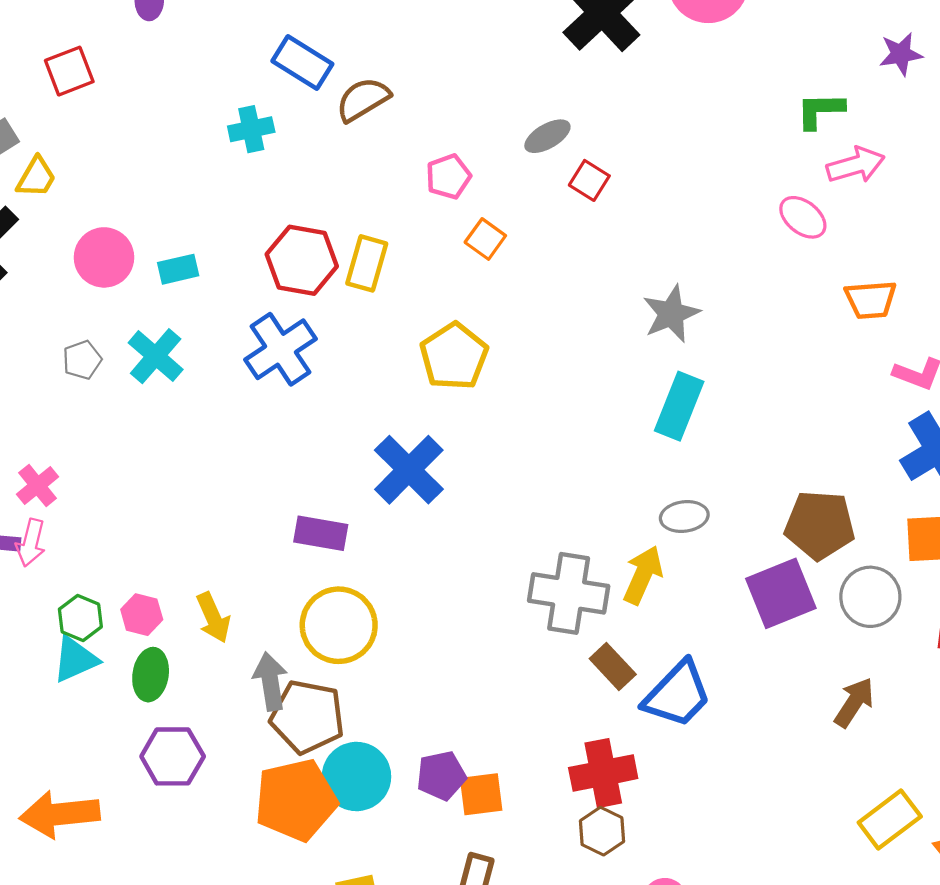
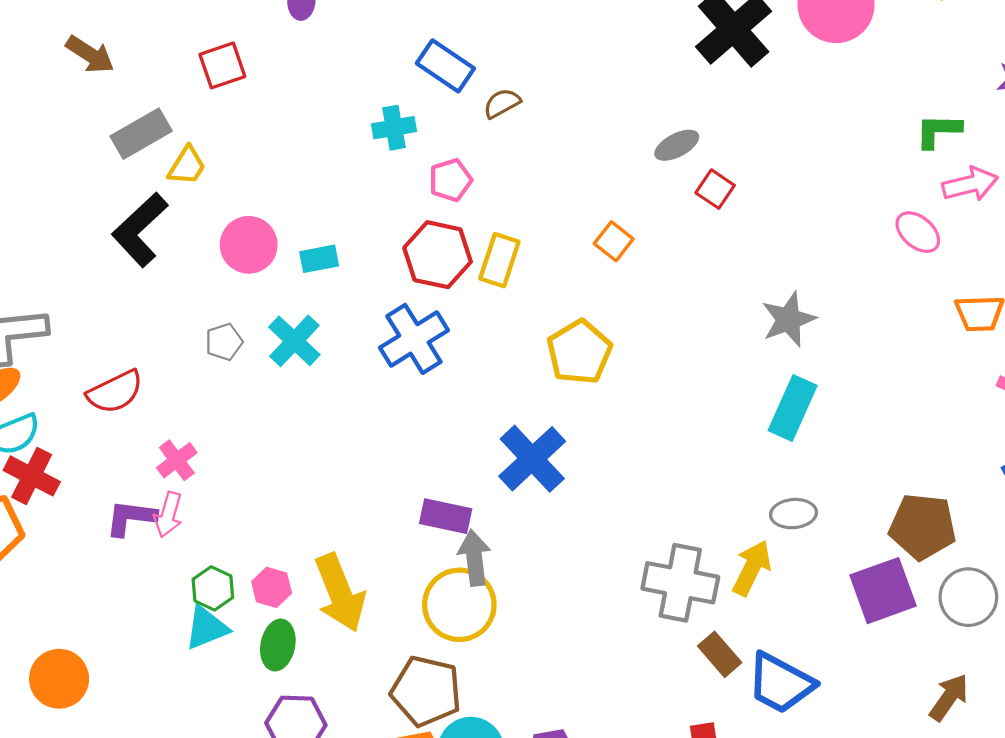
brown semicircle: (363, 99) -> (502, 103), size x0.7
pink pentagon: (448, 177) -> (450, 180), moved
yellow arrow: (213, 618) -> (340, 593), size x1.6
gray arrow: (270, 681) -> (474, 558), moved
blue trapezoid: (677, 694) -> (780, 683), turned 72

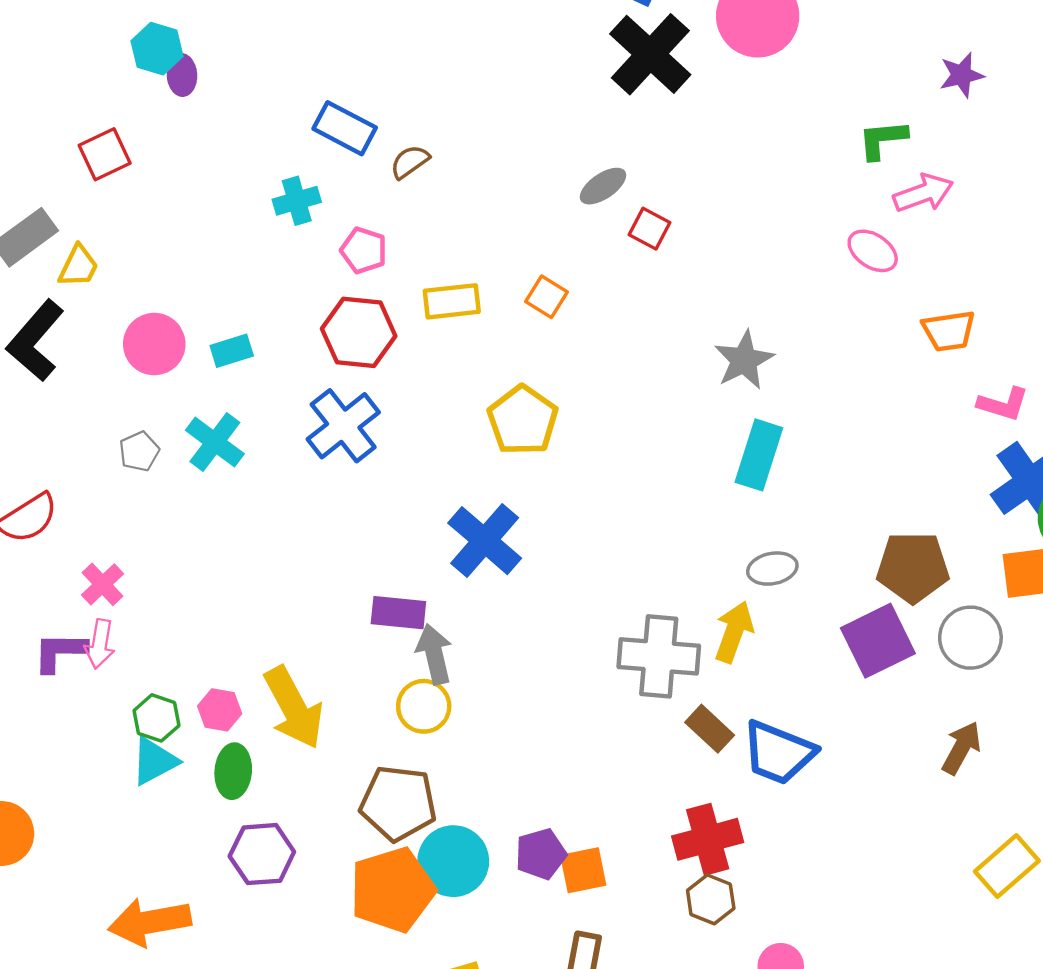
pink pentagon: (450, 180) -> (364, 250), turned -30
yellow rectangle: (499, 260) -> (452, 301), moved, turned 72
yellow circle: (459, 605) -> (424, 706), size x0.7

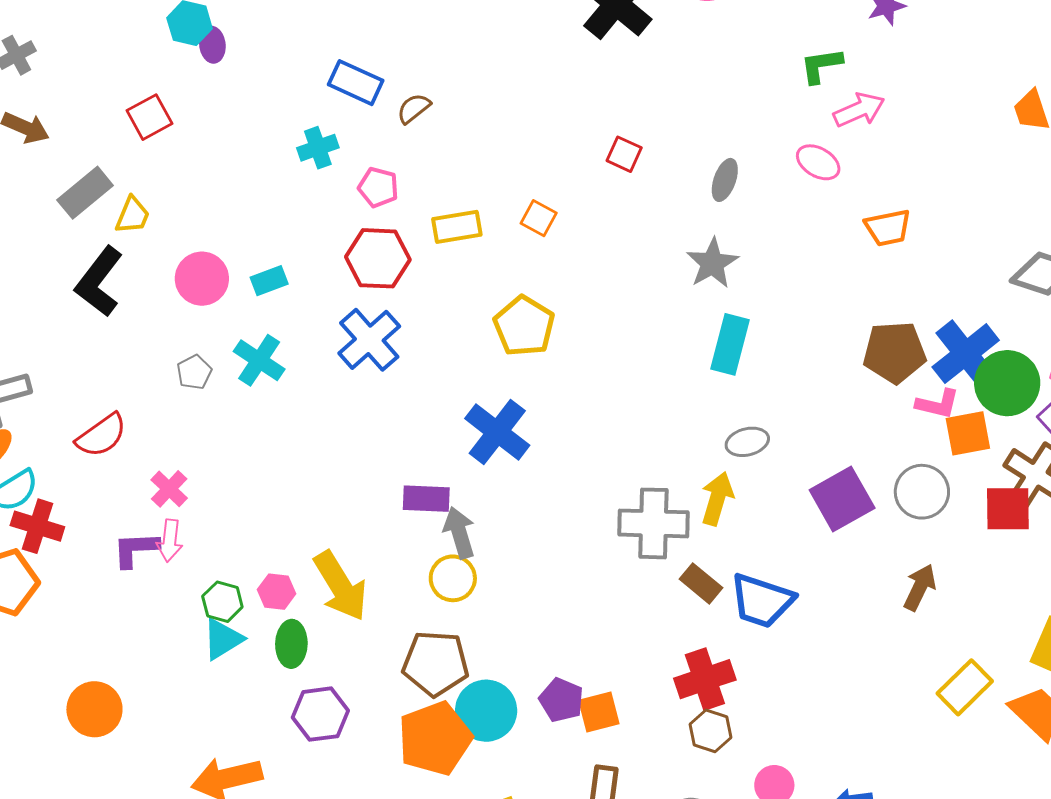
gray ellipse: (603, 186) -> (725, 180), moved, turned -33
pink L-shape: (1003, 404) -> (938, 404), moved
brown pentagon: (913, 567) -> (895, 352), moved
purple pentagon: (541, 854) -> (561, 700), turned -30

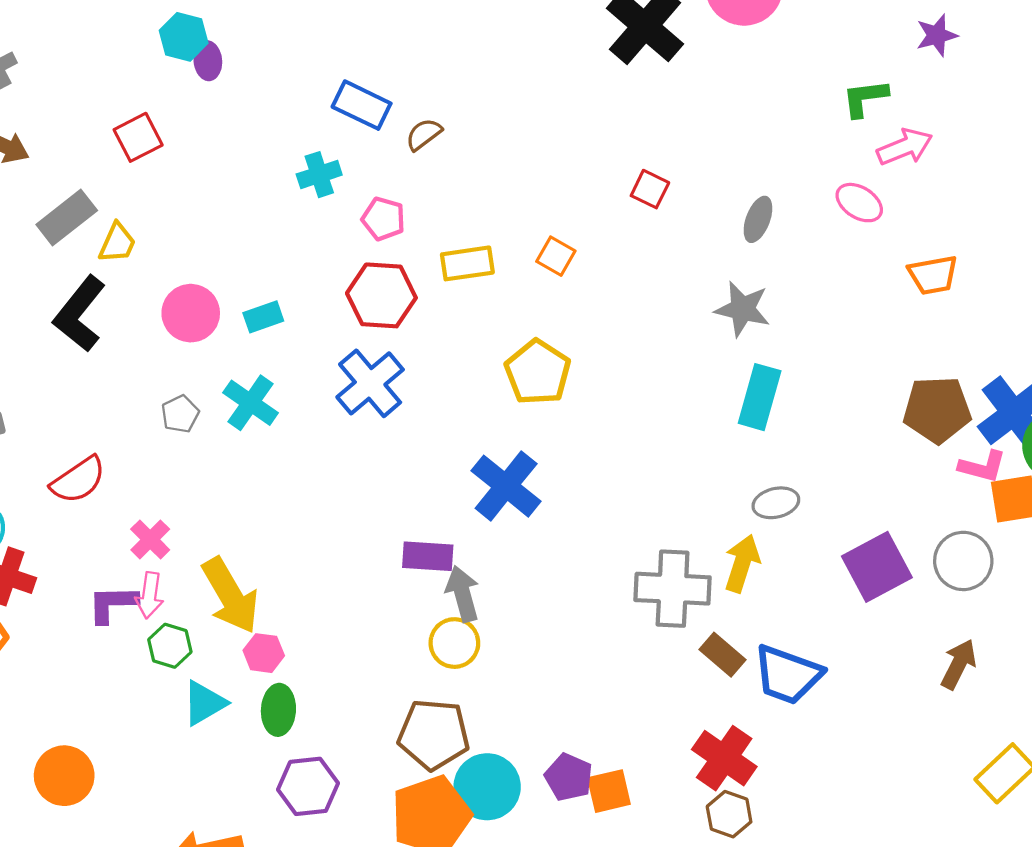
gray star: (712, 263) -> (742, 309), turned -30
yellow arrow: (341, 586) -> (230, 596), moved
green hexagon: (222, 602) -> (170, 646), moved
red cross: (705, 679) -> (724, 758), turned -38

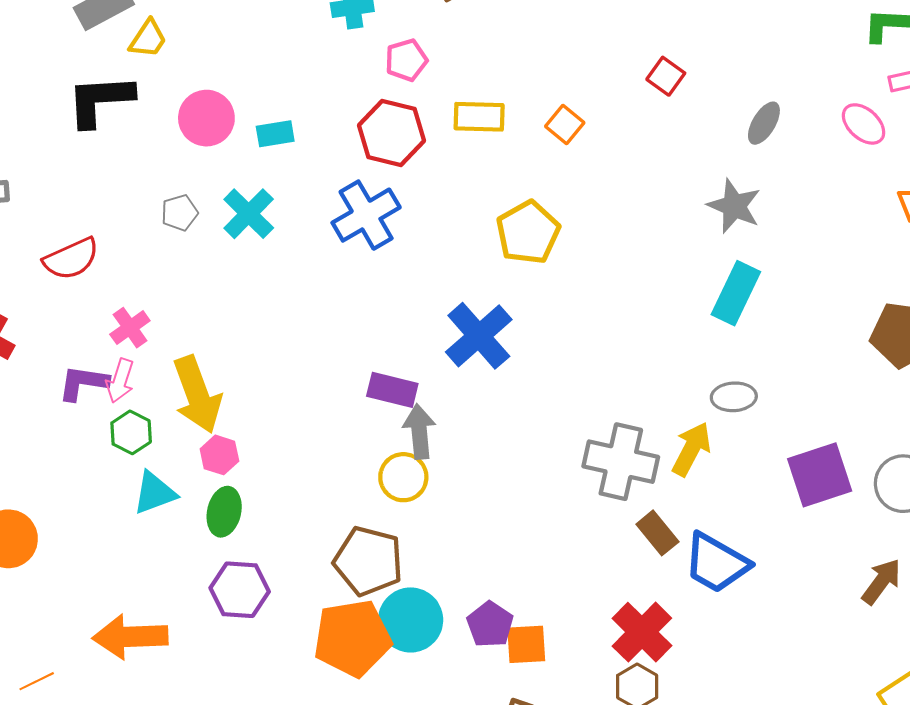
pink pentagon: (383, 219) -> (406, 60), turned 30
black L-shape: (79, 314) -> (100, 100), turned 38

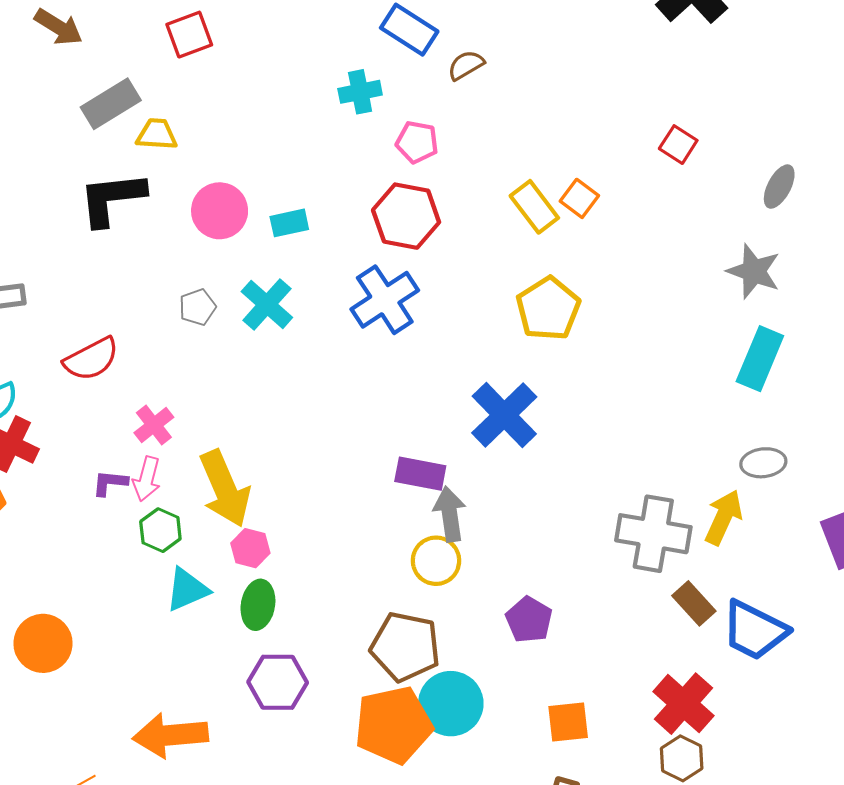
yellow trapezoid: (148, 39) -> (157, 134), turned -117
pink pentagon: (406, 60) -> (417, 142), turned 30
yellow rectangle: (479, 117) -> (534, 207), moved, turned 54
purple L-shape: (83, 383) -> (110, 483), size x0.7
purple pentagon: (490, 624) -> (529, 620), moved

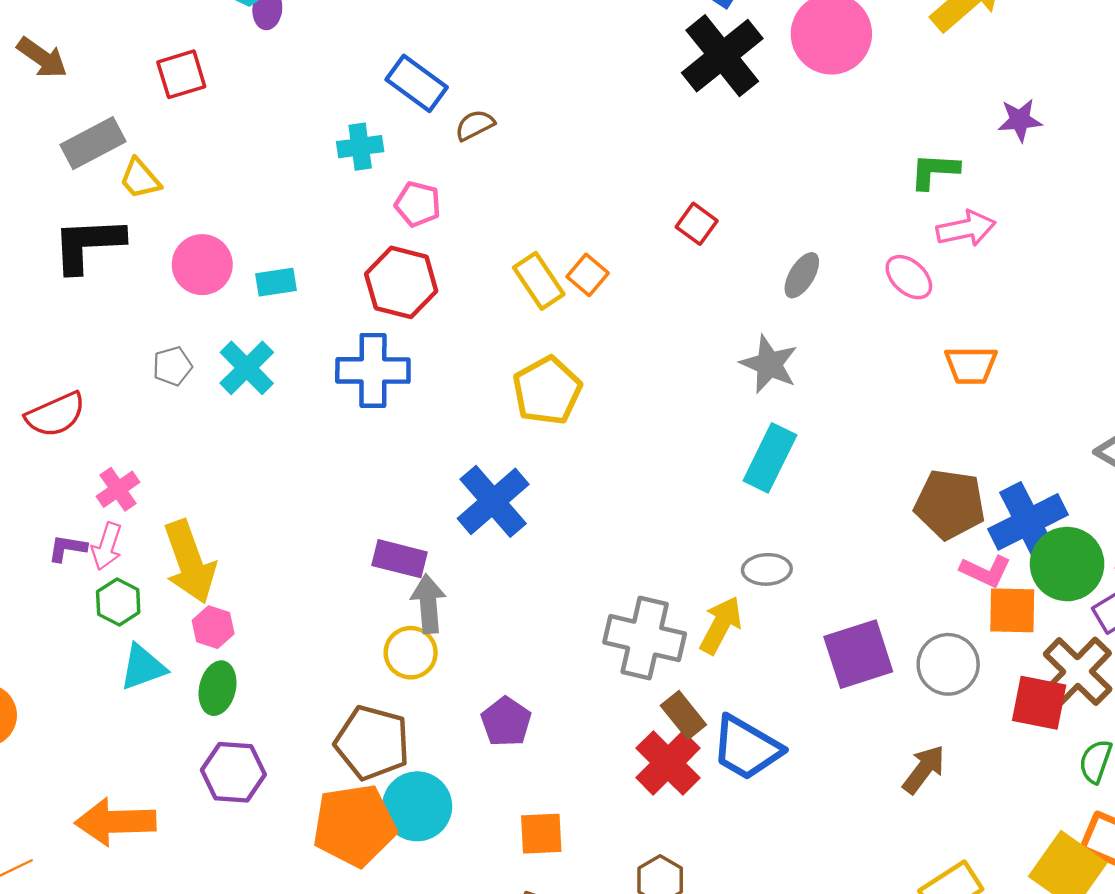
yellow trapezoid: (157, 134) -> (140, 179), turned -138
blue cross: (385, 300) -> (373, 370), turned 30
red cross: (684, 704) -> (668, 763), moved

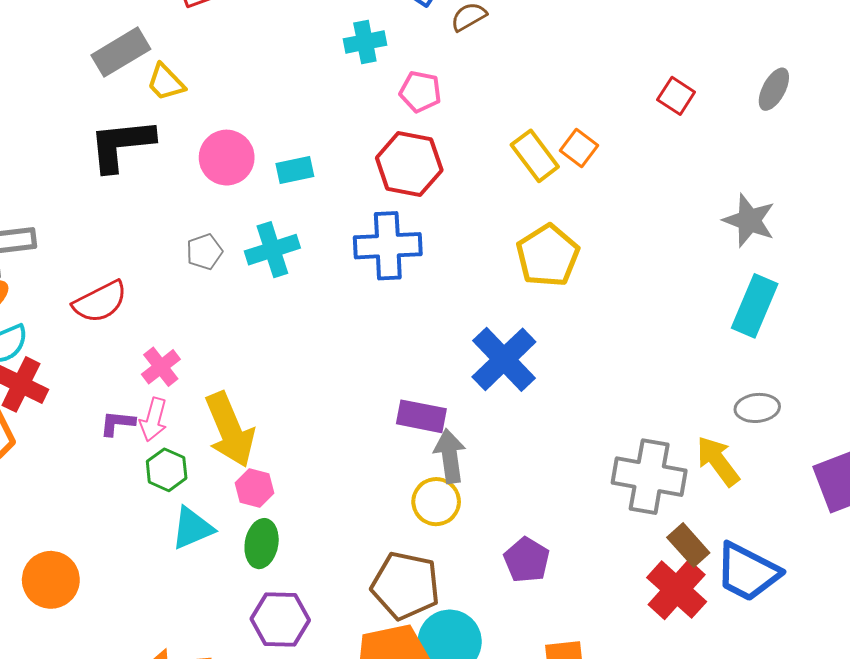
gray ellipse: (802, 275) -> (774, 89), moved
cyan cross: (247, 368) -> (272, 250), turned 30
yellow arrow: (721, 625) -> (718, 461), turned -62

